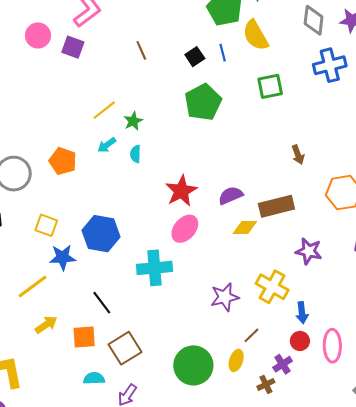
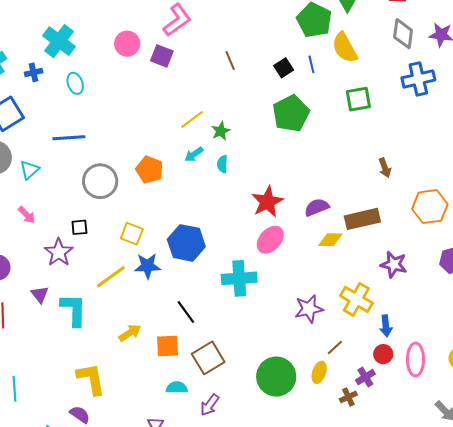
yellow line: (32, 286) -> (111, 277), moved

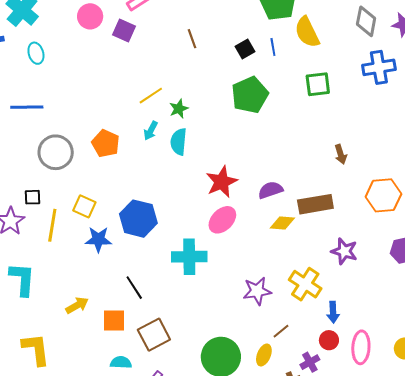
cyan arrow: (194, 154) -> (151, 131), turned -30
cyan semicircle: (222, 164) -> (179, 142), size x1.5
yellow line: (111, 277) -> (52, 225), moved, turned -48

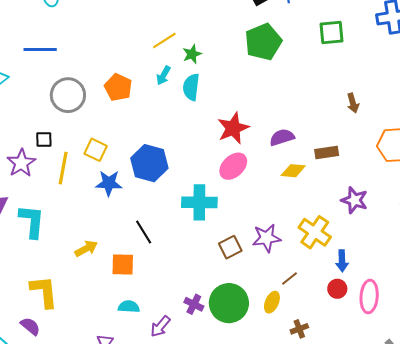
brown rectangle: (315, 204) -> (327, 152), size x0.7
brown square: (154, 335) -> (230, 247), moved, size x0.7
purple cross: (310, 362) -> (194, 304), moved, turned -36

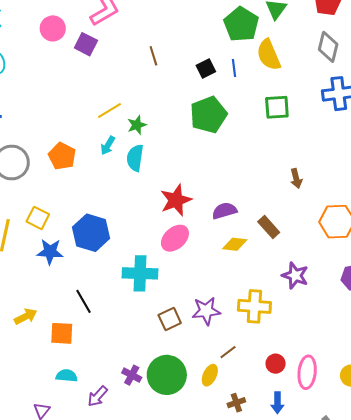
brown rectangle: (327, 152) -> (269, 227), turned 55
yellow cross: (315, 232) -> (254, 306), turned -32
blue arrow: (342, 261) -> (277, 403), moved

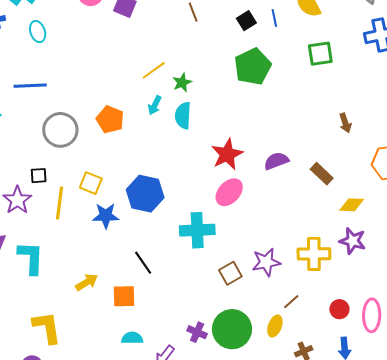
yellow diamond: (235, 244) -> (352, 205), moved
purple star: (295, 275) -> (353, 241), moved

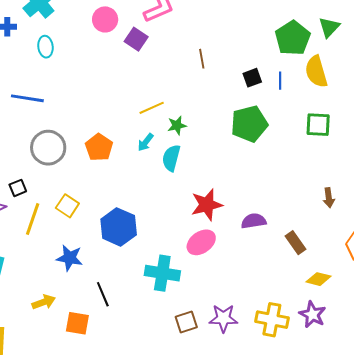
black square: (39, 176) -> (18, 188), turned -30
blue star: (106, 216) -> (70, 258), moved

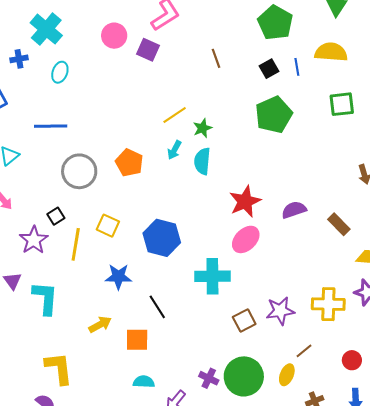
green pentagon: (293, 38) -> (275, 23), moved
cyan ellipse: (45, 47) -> (60, 72), turned 35
yellow semicircle: (316, 72) -> (331, 52), turned 120

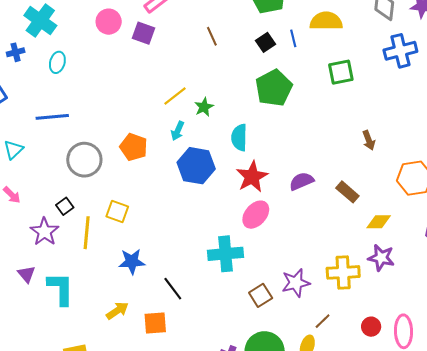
cyan semicircle: (202, 161) -> (239, 138), moved
blue hexagon: (162, 238) -> (196, 166), moved

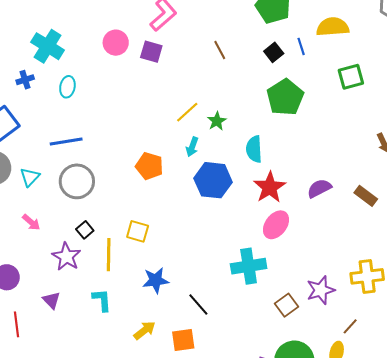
gray circle: (84, 160) -> (77, 181), moved
cyan L-shape: (61, 289) -> (102, 300), moved, size x0.7

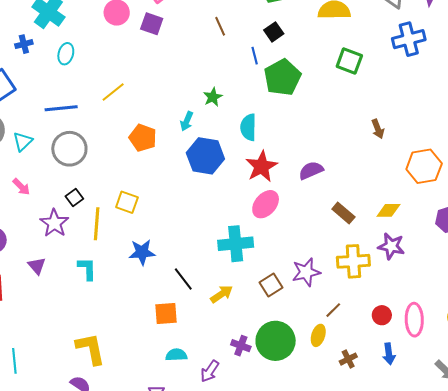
blue line: (301, 46) -> (255, 56), moved
green square: (351, 77) -> (349, 61), turned 32
yellow line: (187, 112) -> (113, 92), moved
brown rectangle: (366, 196) -> (343, 213), moved
yellow arrow: (145, 330) -> (222, 294), moved

